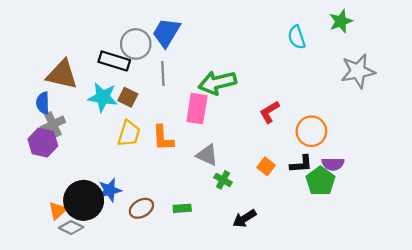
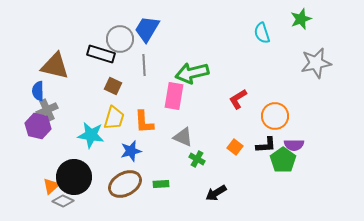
cyan star: (103, 97) -> (91, 135), moved
blue star: (110, 190) -> (131, 151), moved
brown ellipse: (141, 208) -> (125, 184), size x1.5

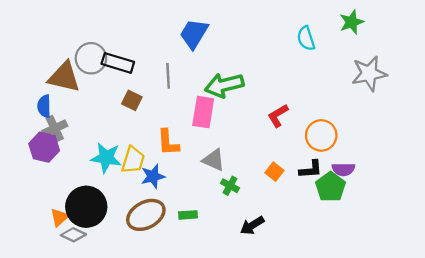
blue trapezoid: (147, 29) -> (194, 34), moved
gray circle: (120, 39) -> (91, 58), moved
yellow trapezoid: (114, 118) -> (133, 160), moved

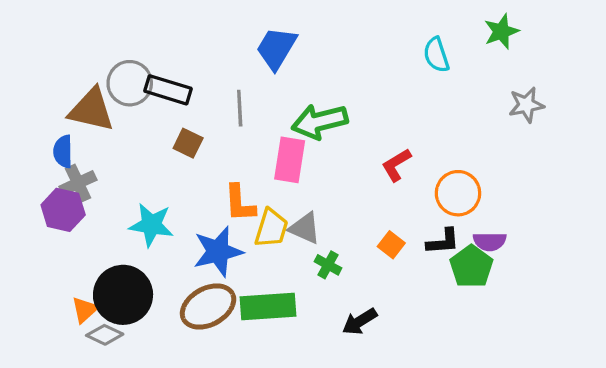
gray star: (369, 73) -> (526, 105), size x0.7
yellow trapezoid: (133, 160) -> (271, 228), moved
blue star: (153, 176) -> (218, 251), size x1.4
green rectangle: (188, 215) -> (268, 306), size x2.0

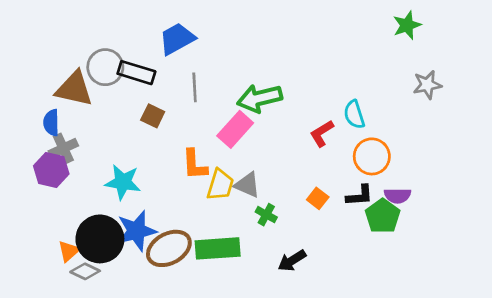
blue trapezoid: (276, 48) -> (177, 39), moved, turned 30
cyan semicircle: (436, 55) -> (354, 115), moved
pink rectangle: (290, 160) -> (235, 129), turned 33
blue star: (218, 251) -> (136, 231), moved

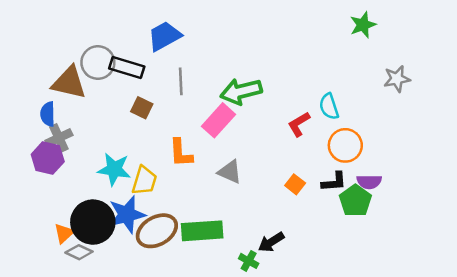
green star: (407, 25) -> (363, 25), moved
yellow trapezoid: (220, 185) -> (144, 181), moved
green cross: (266, 215) -> (249, 261), moved

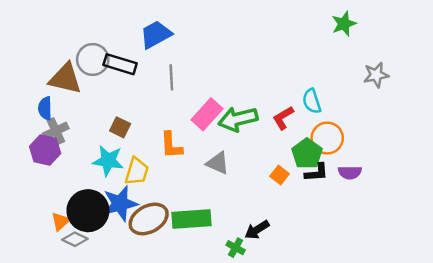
green arrow: (241, 91) -> (238, 119), moved
brown square: (142, 108) -> (120, 127), moved
green pentagon: (355, 201) -> (307, 154), moved

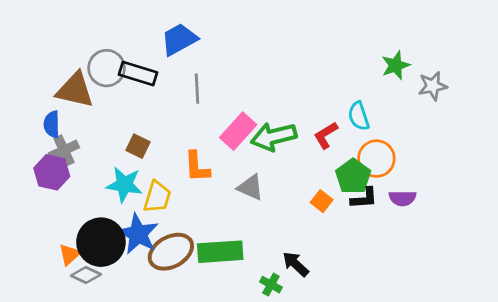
green star: (344, 24) -> (396, 65), moved
blue star: (120, 204) -> (138, 234), turned -30
black arrow: (257, 230) -> (296, 264), turned 75

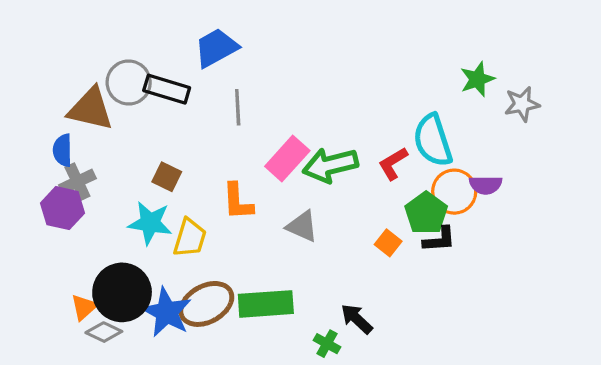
cyan semicircle: (359, 116) -> (433, 140), size x1.5
purple semicircle: (402, 198) -> (486, 185), moved
blue star: (138, 234) -> (167, 312), moved

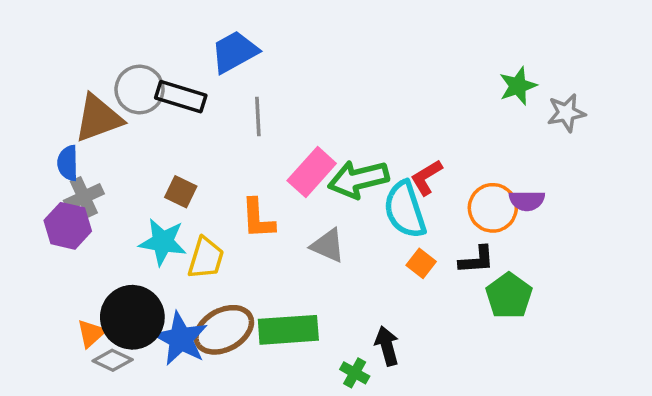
brown triangle: (91, 109) -> (98, 118), turned -33
cyan semicircle: (433, 140) -> (405, 210), moved
green pentagon: (426, 213) -> (509, 296), moved
black arrow: (357, 319) -> (387, 346), turned 32

